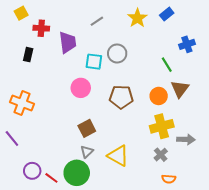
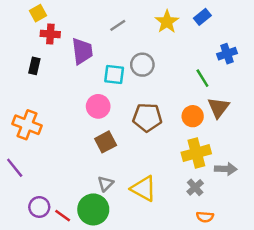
yellow square: (21, 13) -> (38, 13), moved
brown square: (87, 128) -> (106, 142), moved

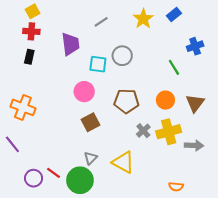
red cross: (50, 34) -> (31, 31), moved
brown triangle: (218, 108) -> (195, 103), moved
gray cross: (195, 187) -> (143, 131), moved
red line: (63, 216) -> (54, 173), moved

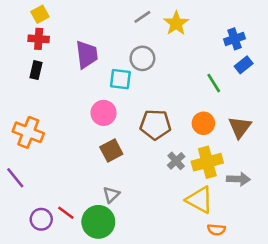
blue rectangle: (174, 15) -> (244, 65), moved
gray line: (101, 22) -> (142, 17), moved
blue cross: (195, 46) -> (235, 39), moved
gray circle: (122, 56) -> (142, 58), moved
yellow triangle: (123, 162) -> (200, 200), moved

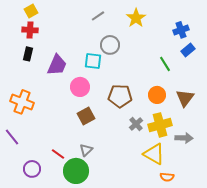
gray line: (142, 17) -> (98, 16), moved
purple trapezoid: (87, 54) -> (57, 65), moved, turned 30
red line: (66, 213) -> (58, 154), moved

